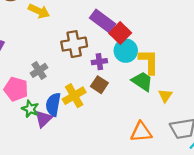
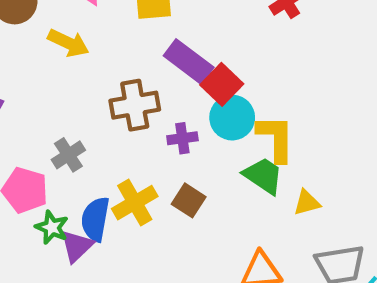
brown square: (99, 85) -> (189, 200), moved
yellow triangle: (165, 96) -> (307, 203), turned 40

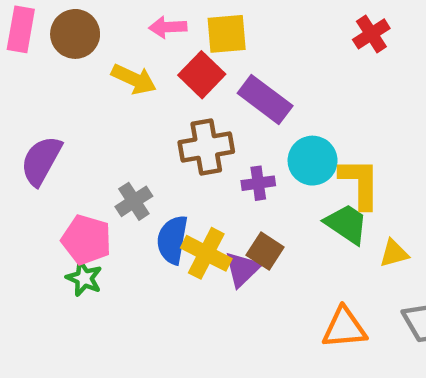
red square: (222, 84) -> (202, 75), moved
yellow cross: (135, 203) -> (206, 253), turned -33
blue semicircle: (95, 219) -> (172, 240), moved
green star: (52, 227) -> (84, 278), moved
purple triangle: (77, 246) -> (242, 269), moved

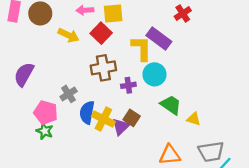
purple rectangle: (265, 100) -> (159, 38), moved
yellow L-shape: (360, 183) -> (141, 48), moved
yellow triangle: (394, 253) -> (194, 119), turned 32

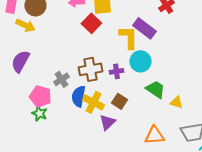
yellow arrow: (69, 35) -> (25, 25), moved
brown cross: (103, 68) -> (90, 69), moved
purple triangle: (121, 127) -> (107, 122), moved

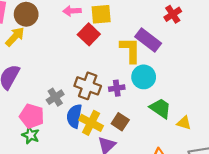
yellow arrow: (25, 25) -> (15, 37), turned -72
brown cross: (90, 69) -> (88, 86), turned 30

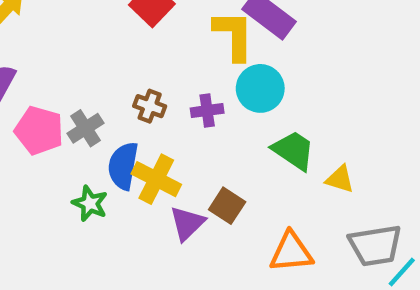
brown cross: (88, 86) -> (150, 106), size x0.6
pink pentagon: (32, 116) -> (39, 130), moved
brown square: (120, 122) -> (227, 206), moved
green star: (31, 135) -> (90, 203), moved

